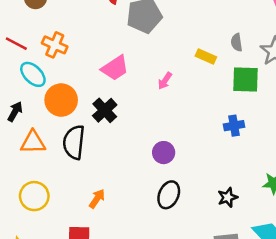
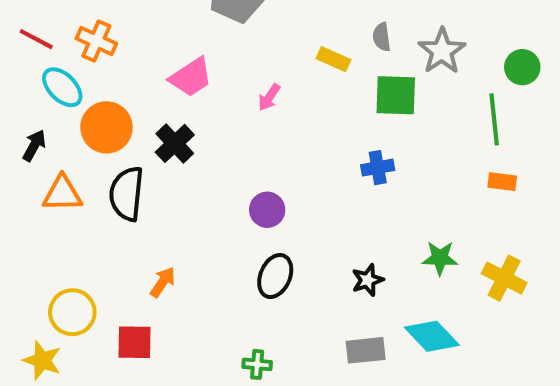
yellow circle: (34, 196) -> (72, 312), moved

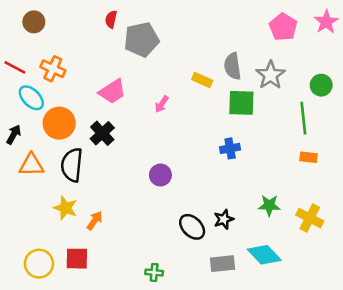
gray semicircle: (382, 37) -> (233, 66), size x1.5
black ellipse: (275, 276) -> (192, 227), moved, turned -68
yellow circle: (72, 312) -> (39, 264), moved
yellow star: (42, 360) -> (66, 208), moved

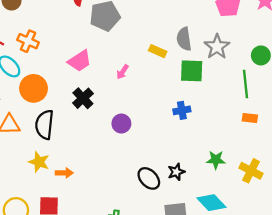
black cross: (102, 133) -> (83, 98), moved
purple circle: (160, 175) -> (121, 124), moved
orange arrow: (95, 221) -> (64, 173), turned 56

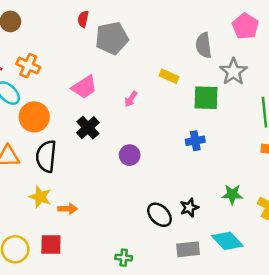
gray semicircle: (184, 39) -> (204, 45), moved

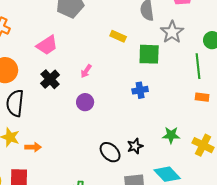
pink arrow: (131, 99) -> (86, 71), moved

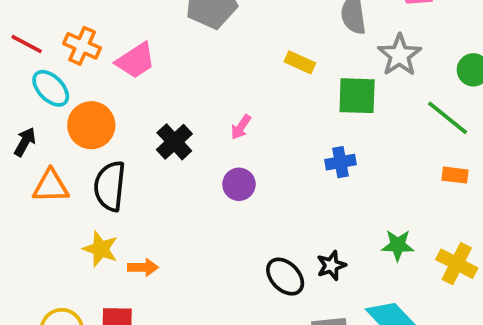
pink trapezoid: (47, 45) -> (136, 61), moved
green line: (198, 66) -> (448, 118), turned -45

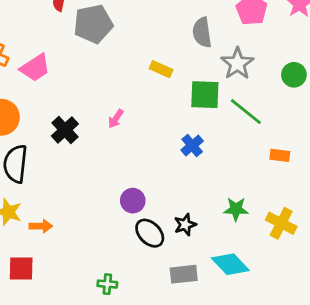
green line: (448, 118) -> (246, 112), moved
blue cross: (340, 162) -> (192, 145), turned -30
purple circle: (239, 184) -> (133, 201), moved

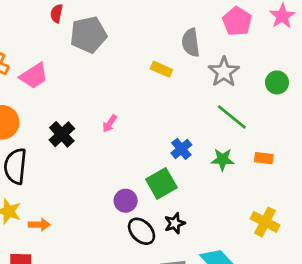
yellow rectangle: (161, 69) -> (161, 69), moved
green square: (205, 95) -> (161, 183), moved, turned -32
green star: (236, 209) -> (223, 160), moved

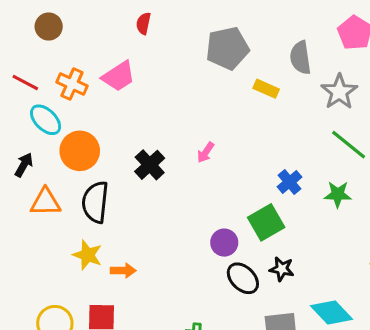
gray pentagon: (88, 35) -> (227, 48), moved
pink trapezoid: (34, 76) -> (119, 76), moved
black star: (175, 223) -> (282, 269), turned 30

